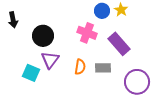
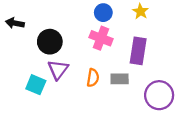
blue circle: (102, 11) -> (103, 13), moved
black arrow: (13, 20) -> (15, 23), turned 112
purple rectangle: (119, 44) -> (138, 51), turned 50

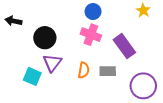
yellow star: (141, 11) -> (143, 10), moved
purple rectangle: (138, 51) -> (124, 46), turned -45

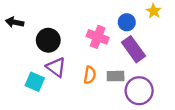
blue circle: (93, 12) -> (127, 22), moved
purple triangle: (52, 63) -> (56, 67), turned -30
purple circle: (143, 86) -> (139, 91), moved

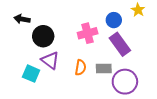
black arrow: (15, 22) -> (22, 19), moved
pink cross: (98, 37) -> (88, 33), turned -36

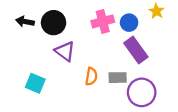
pink cross: (88, 33) -> (103, 21), moved
black circle: (43, 36) -> (54, 23), moved
purple triangle: (50, 60) -> (65, 51), moved

